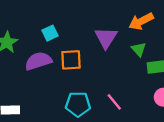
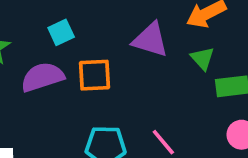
purple triangle: (106, 38) -> (150, 40), turned -45

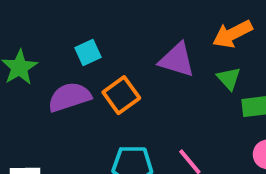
orange square: (95, 75) -> (121, 95), turned -33

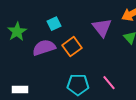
purple triangle: (177, 60) -> (102, 28), turned 35

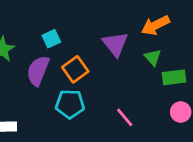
purple semicircle: (44, 48) -> (38, 71), turned -50
cyan pentagon: (78, 85) -> (70, 104), moved

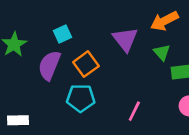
pink line: (125, 117) -> (134, 111), turned 66

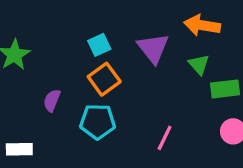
orange arrow: (164, 21) -> (202, 25), turned 36
cyan square: (62, 34) -> (99, 45), moved
purple semicircle: (49, 65) -> (52, 100), moved, size x0.6

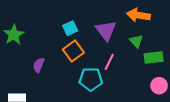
cyan pentagon: (98, 122) -> (91, 79), moved
pink line: (165, 138) -> (109, 62), moved

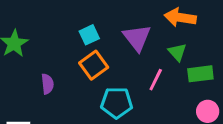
pink line: (109, 62) -> (156, 80), moved
purple semicircle: (39, 65) -> (47, 84), turned 152

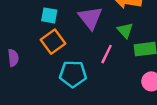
cyan square: (89, 35) -> (49, 15), turned 35

